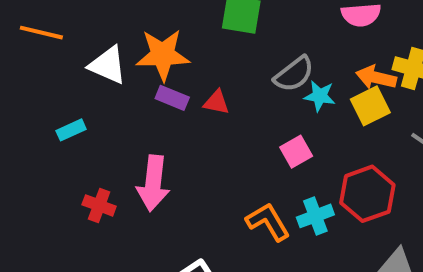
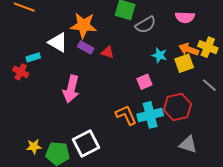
white triangle: (108, 65) -> (58, 42), moved
gray semicircle: (294, 74) -> (146, 25), moved
red cross: (99, 205) -> (21, 72), moved
cyan cross: (315, 216) -> (150, 115), size x1.4

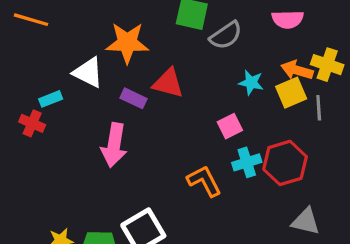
purple rectangle: (86, 47) -> (133, 98), moved
red triangle: (108, 52) -> (168, 83), size x1.5
gray line: (209, 85) -> (319, 108), moved, turned 49
cyan cross: (150, 115) -> (247, 162), moved, size x0.7

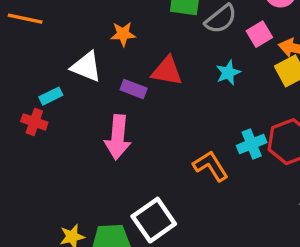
orange star: (127, 43) -> (123, 34), size x0.6
cyan star: (251, 83) -> (228, 73), moved, turned -30
pink square: (230, 126) -> (259, 34), moved

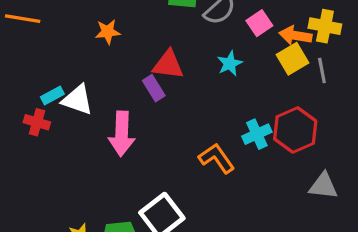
orange star: (123, 34) -> (108, 32), moved
white triangle: (86, 67) -> (77, 100), moved
purple rectangle: (134, 89) -> (154, 88), moved, turned 40

